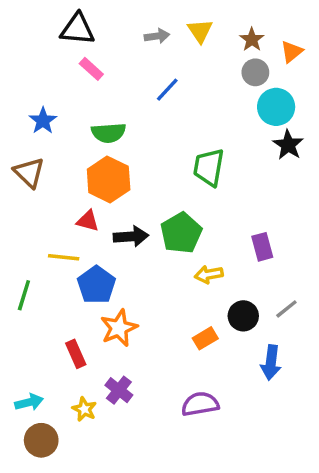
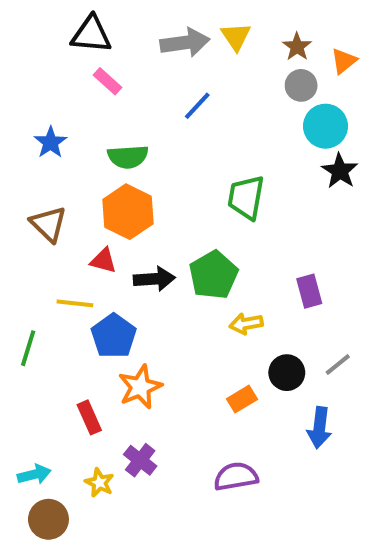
gray arrow: (157, 36) -> (185, 43), size x1.6
brown triangle: (29, 173) -> (48, 224), moved

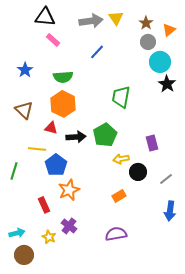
black circle: (287, 373) -> (138, 172), moved
blue arrow: (319, 428) -> (170, 211), moved

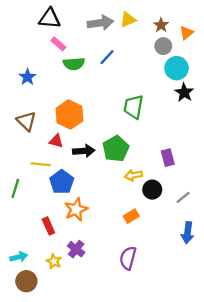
yellow triangle: (116, 18) -> (128, 20), turned 42
green semicircle: (63, 77) -> (74, 64), moved
purple semicircle: (116, 234) -> (128, 258), turned -65

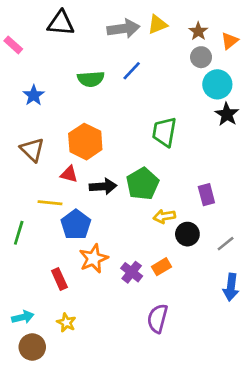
pink rectangle: (58, 44) -> (13, 45), moved
purple cross: (76, 249) -> (132, 272), moved

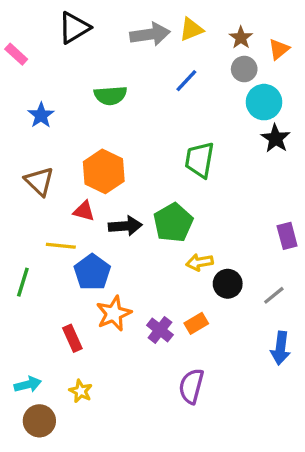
black triangle: (61, 23) -> (74, 28), turned -36
blue line: (132, 71) -> (186, 81), moved
purple rectangle: (206, 195) -> (287, 236), moved

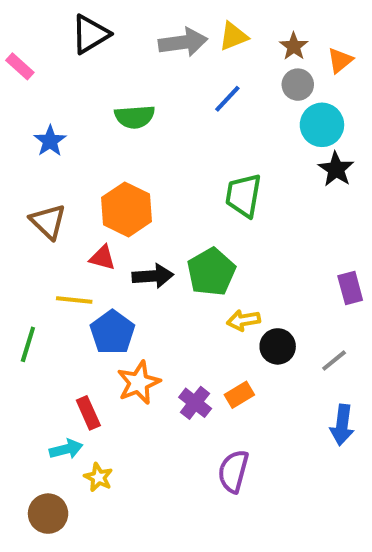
cyan arrow: (28, 384) -> (66, 449), moved

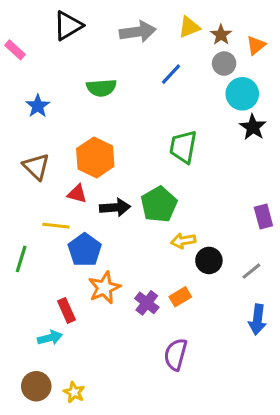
yellow triangle: (233, 36) -> (189, 27), moved
yellow star: (98, 477) -> (74, 392), moved

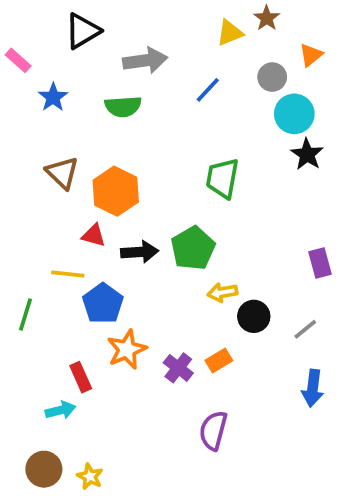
gray arrow: (138, 32) -> (145, 60), moved
brown star: (221, 35) -> (267, 18), moved
blue star: (38, 106) -> (53, 97), moved
brown triangle: (36, 167) -> (62, 173), moved

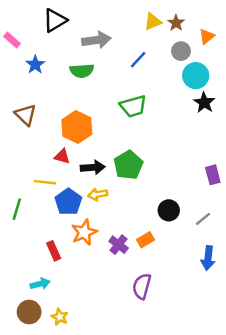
brown star: (267, 18) -> (176, 23), moved
brown triangle: (62, 173) -> (25, 115), moved
green trapezoid: (222, 178) -> (133, 106), moved, turned -116
yellow arrow: (222, 292) -> (98, 194), moved
cyan arrow: (60, 410) -> (40, 284), moved

